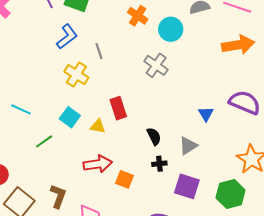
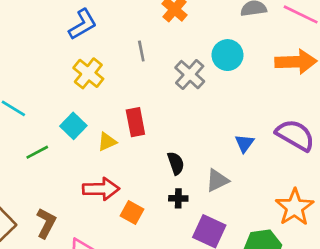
cyan circle: (171, 29) -> (227, 55), moved
gray line: (99, 51) -> (141, 51), moved
yellow triangle: (98, 126) -> (107, 142), turned -42

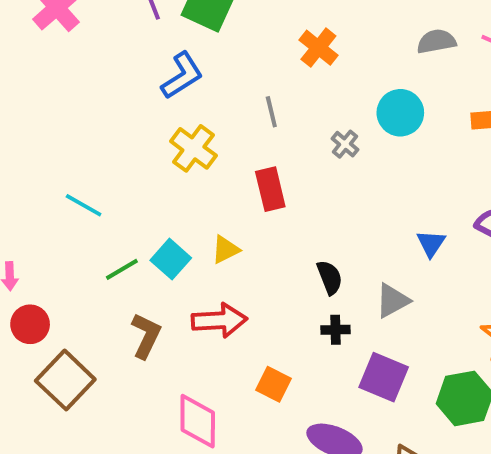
gray cross: (190, 75) -> (345, 144), size x0.6
red rectangle: (135, 122) -> (270, 189), moved
cyan square: (73, 126) -> (171, 259), moved
orange square: (132, 212) -> (274, 384), moved
brown L-shape: (46, 223) -> (146, 336), moved

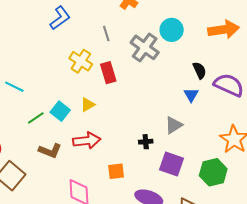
gray cross: (345, 144) -> (145, 47), size x2.0
yellow cross: (193, 148) -> (81, 61), moved
black semicircle: (330, 277) -> (199, 70), moved
brown L-shape: (146, 336) -> (50, 151), turned 90
orange square: (274, 384) -> (116, 171), turned -30

